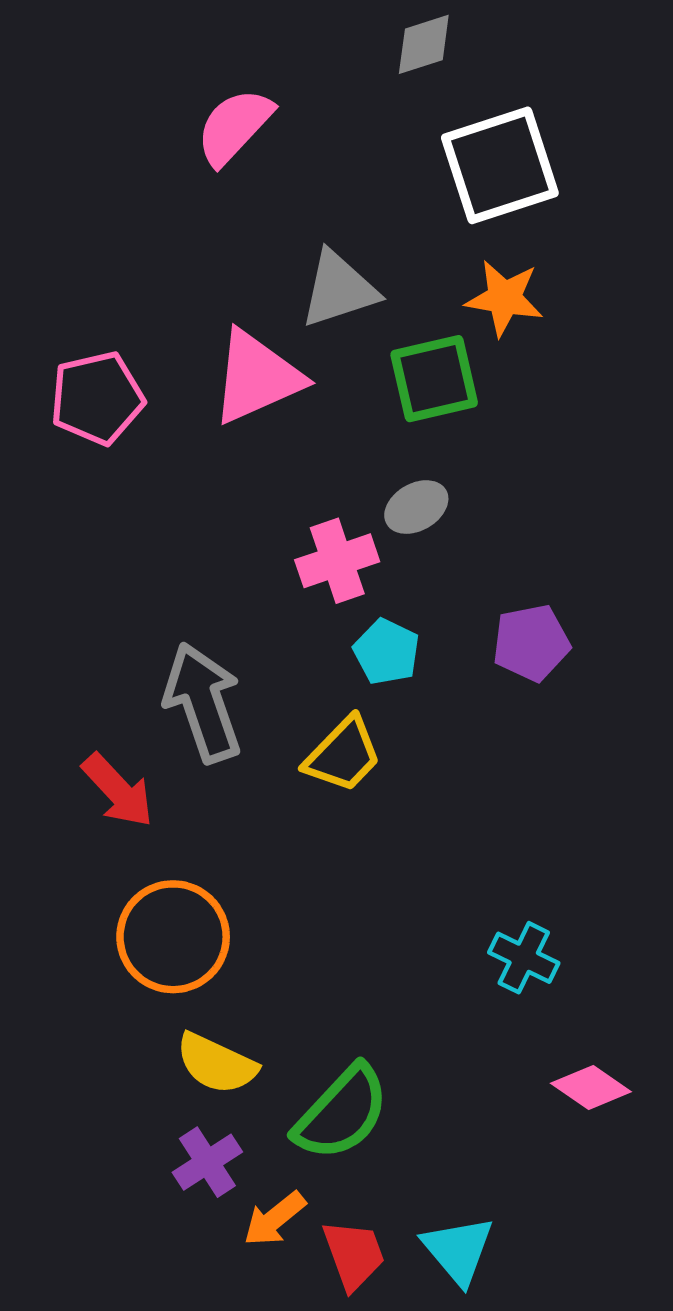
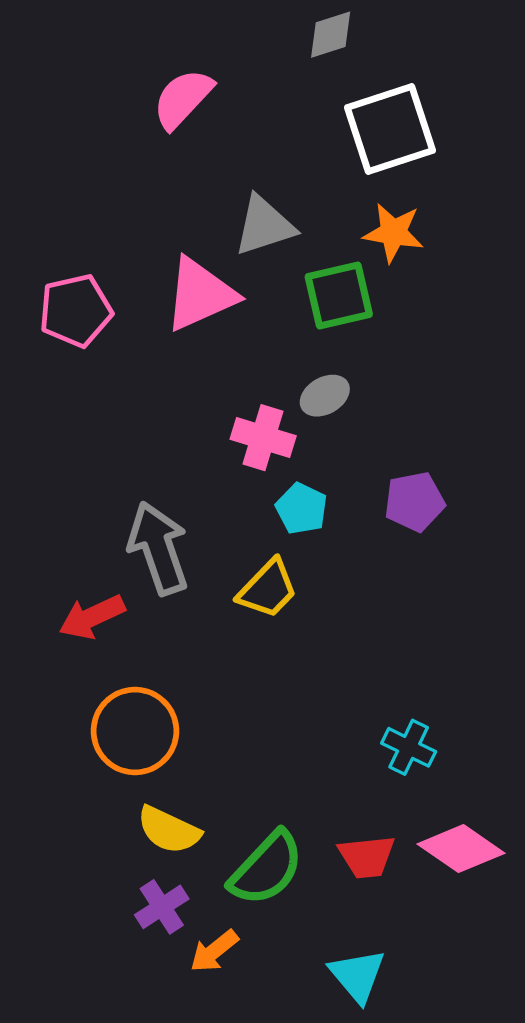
pink cross: (337, 561) -> (263, 438), turned 36
red arrow: (118, 791) -> (92, 617), turned 108
pink diamond: (591, 1087) -> (461, 849), size x1.4
red trapezoid: (354, 1255) -> (367, 857), moved, turned 104

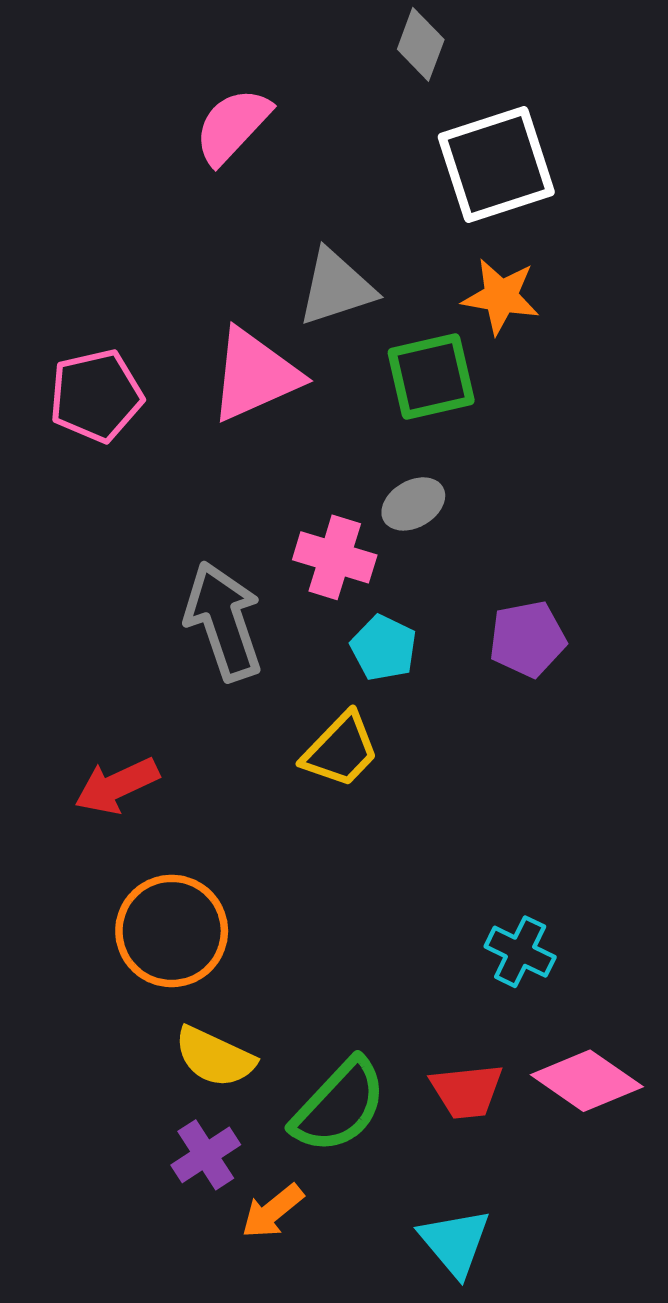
gray diamond: (331, 35) -> (421, 44), turned -52
gray arrow: (158, 548) -> (224, 621), moved

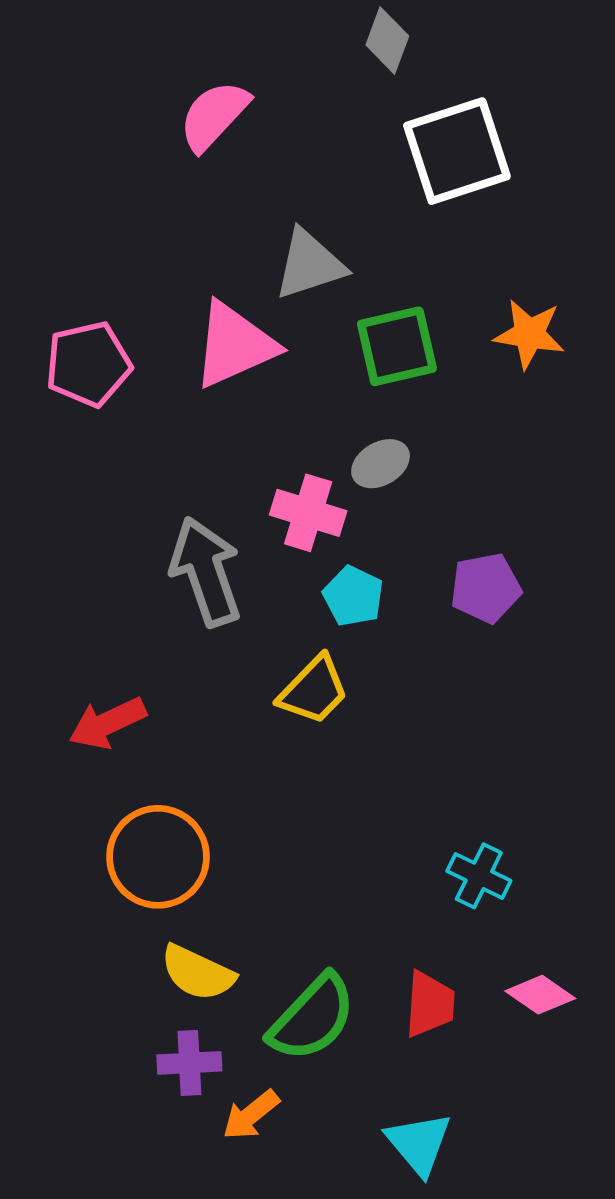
orange star: (501, 296) -> (529, 334), moved
pink diamond: (587, 1081) -> (540, 995), size x0.7
red trapezoid: (467, 1091) -> (430, 1004), turned -80
purple cross: (206, 1155) -> (189, 1063), turned 30

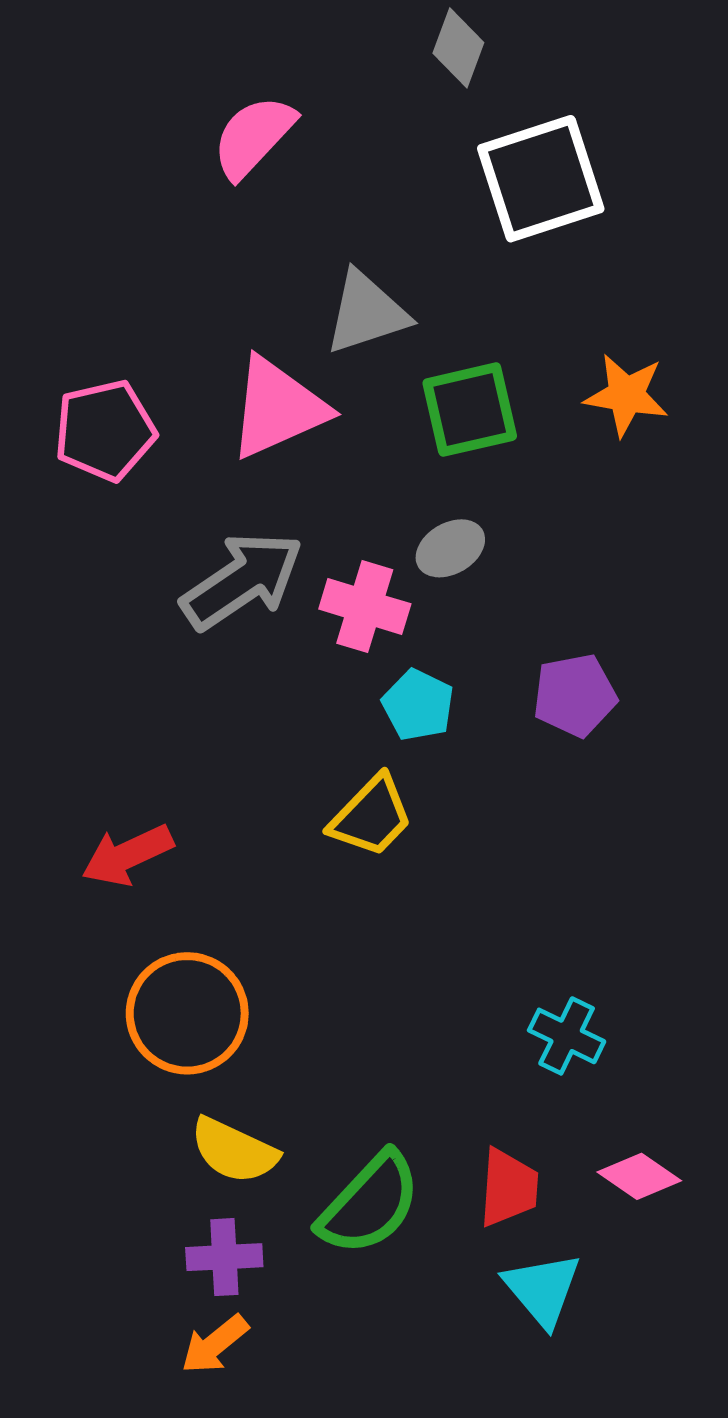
gray arrow: (206, 572) -> (242, 581), moved, turned 75
orange arrow: (251, 1115) -> (215, 1344), moved
cyan triangle: (419, 1143) -> (542, 1289), moved

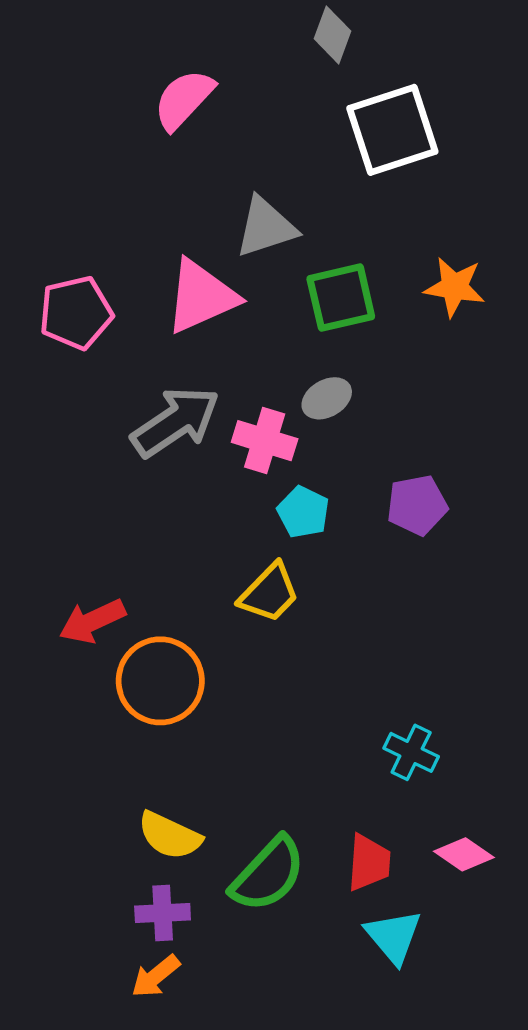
orange circle: (187, 1013) -> (160, 681), moved

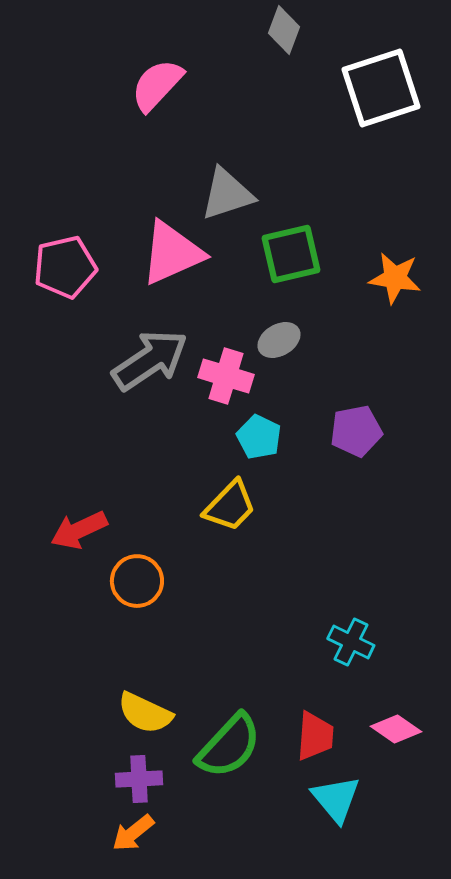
white square: (392, 130) -> (381, 88), moved
orange star: (454, 287) -> (395, 278), moved
orange circle: (160, 681) -> (137, 581), size x0.7

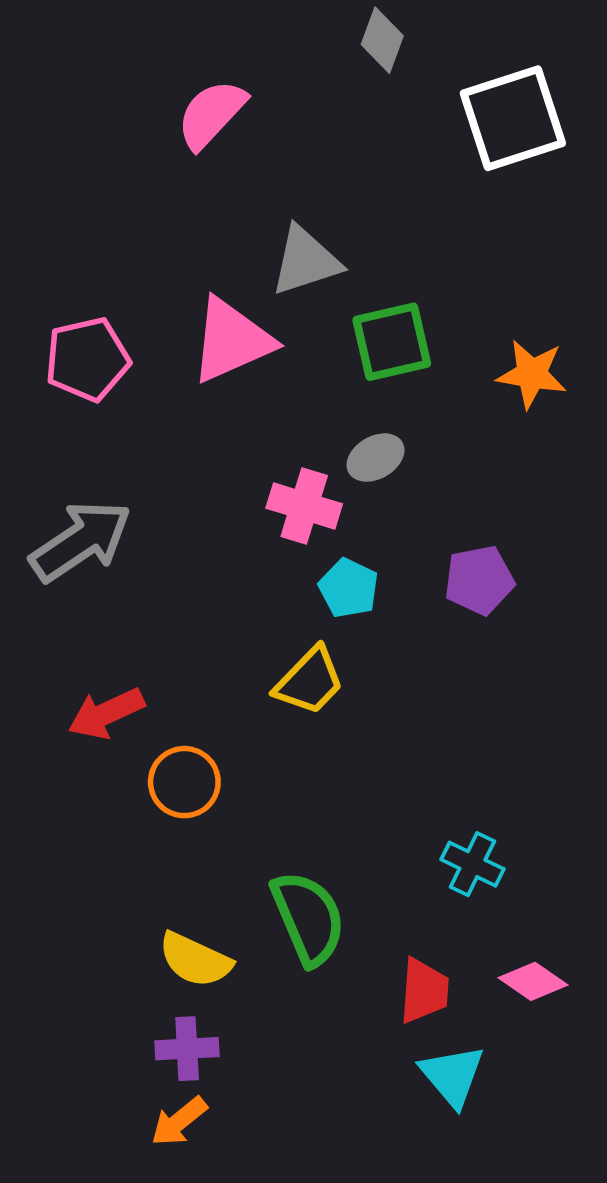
gray arrow: (150, 360) -> (81, 541), moved
green semicircle: (229, 746) -> (308, 918), moved, turned -66

